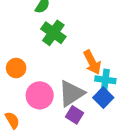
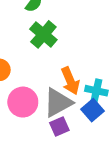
orange arrow: (92, 62) -> (70, 81), moved
purple square: (74, 115) -> (59, 127), turned 30

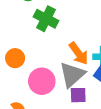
purple square: (59, 127) -> (78, 95), turned 35

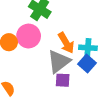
pink circle: (42, 81) -> (29, 36), moved

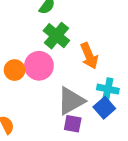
orange arrow: (66, 43) -> (89, 56), moved

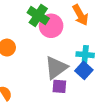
orange arrow: (89, 56) -> (80, 15), moved
pink circle: (39, 66) -> (51, 26), moved

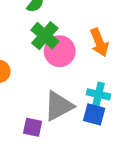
blue square: (84, 70) -> (94, 114), turned -35
purple square: (59, 86) -> (33, 127), moved

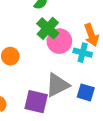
cyan cross: (98, 94) -> (83, 53), moved
purple square: (33, 127) -> (36, 102), size x1.5

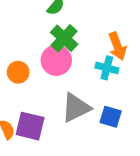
pink circle: (59, 41) -> (56, 60), moved
purple square: (36, 102) -> (30, 126), moved

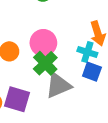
green cross: (64, 38) -> (45, 63), moved
blue square: (111, 117) -> (92, 72), moved

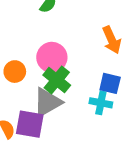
cyan cross: (87, 52) -> (101, 103), moved
gray triangle: (58, 85) -> (47, 102), moved

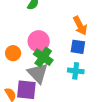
blue square: (110, 83) -> (78, 47), moved
gray triangle: (47, 102) -> (38, 73), turned -40

